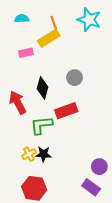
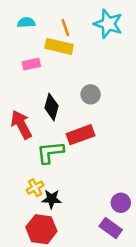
yellow rectangle: (49, 38) -> (59, 46), turned 45
black star: (43, 154) -> (51, 199), moved

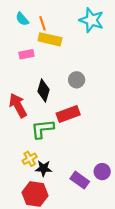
cyan semicircle: (26, 23) -> (22, 19), turned -128
orange line: (65, 28) -> (42, 23), moved
purple rectangle: (111, 228) -> (80, 180), moved

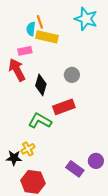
cyan semicircle: (22, 19) -> (31, 29), moved, turned 48
red arrow: (18, 105) -> (17, 70), moved
green L-shape: (42, 129) -> (40, 121), turned 35
black star: (44, 168) -> (14, 158), moved

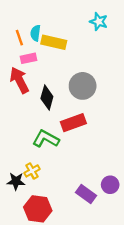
cyan star: (86, 19) -> (99, 22), size x0.7
orange line: (40, 22) -> (19, 38), moved
gray circle: (72, 75) -> (83, 86), size x1.5

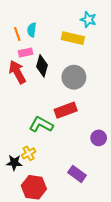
yellow rectangle: (54, 42) -> (73, 38), moved
black diamond: (47, 97) -> (42, 66), moved
purple circle: (110, 185) -> (99, 138), moved

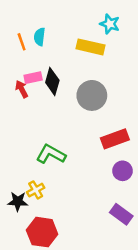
pink rectangle: (26, 52) -> (33, 78), moved
red arrow: (17, 72) -> (22, 89), size x0.6
red rectangle: (66, 110) -> (115, 139), moved
purple rectangle: (77, 174) -> (121, 214), moved

